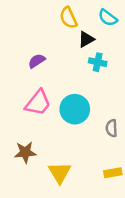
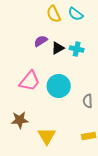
cyan semicircle: (108, 18) -> (76, 14), moved
black triangle: (86, 39) -> (58, 48), moved
purple semicircle: (37, 61) -> (41, 41), moved

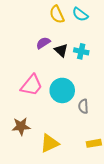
black triangle: (58, 48) -> (61, 50), turned -48
gray semicircle: (88, 101) -> (83, 106), moved
yellow triangle: (47, 136) -> (50, 143), turned 36

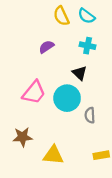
black triangle: (61, 50) -> (80, 73), moved
cyan cross: (81, 51) -> (88, 46), moved
yellow triangle: (50, 143) -> (53, 155), turned 30

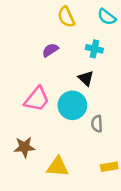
cyan semicircle: (86, 16) -> (107, 17), moved

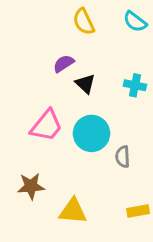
cyan cross: (94, 49) -> (135, 85), moved
black triangle: (86, 78) -> (85, 84), moved

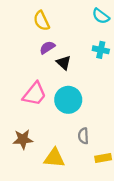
yellow semicircle: (84, 22) -> (41, 21), moved
cyan cross: (135, 85) -> (101, 50), moved
gray semicircle: (123, 157) -> (83, 136), moved

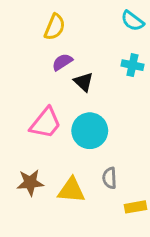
yellow semicircle: (41, 21) -> (55, 27), turned -132
yellow triangle: (54, 158) -> (71, 190), moved

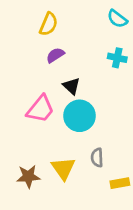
black triangle: (84, 82) -> (71, 86), moved
brown star: (30, 183) -> (28, 176), moved
yellow triangle: (71, 190) -> (63, 168), turned 50

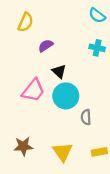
yellow semicircle: (49, 24) -> (26, 22), moved
gray semicircle: (97, 158) -> (86, 117), moved
yellow triangle: (63, 168) -> (62, 152), moved

